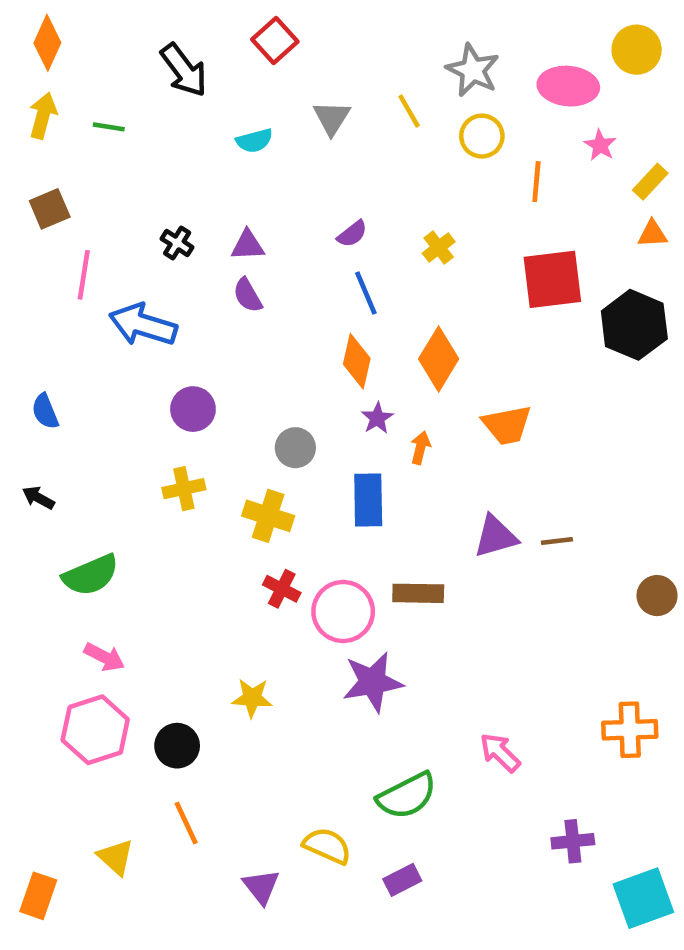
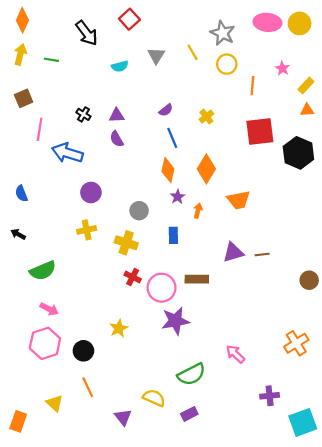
pink ellipse: (568, 86) -> (267, 22), moved
blue rectangle: (368, 500) -> (173, 235), size x0.7
yellow star: (252, 698) -> (119, 328), turned -30
orange cross: (630, 730) -> (296, 343), turned -30

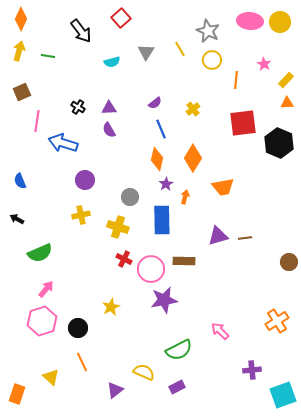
blue rectangle: (173, 235) -> (162, 220), size x1.8
pink arrow: (49, 309) -> (46, 289), turned -78
purple triangle: (123, 417) -> (115, 390), turned 30

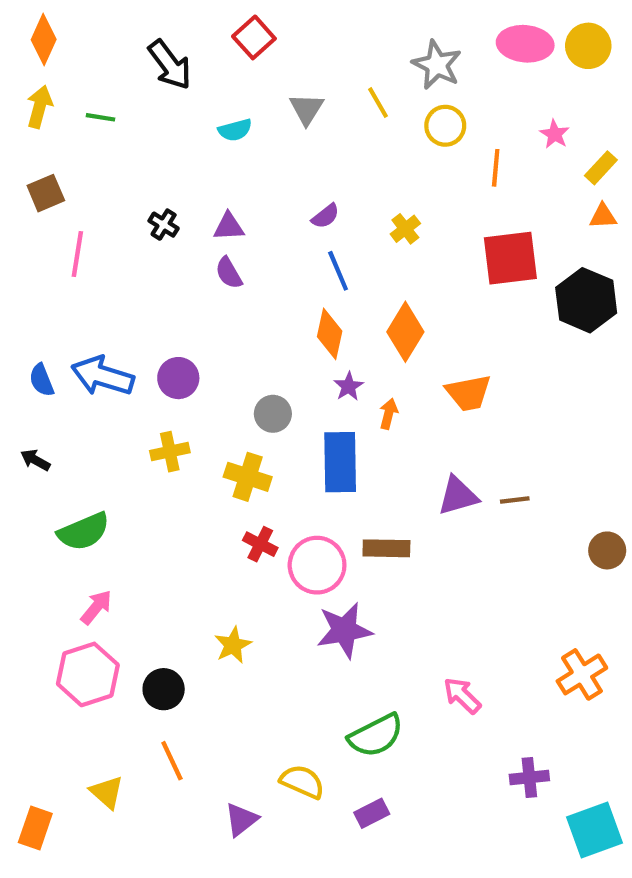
blue arrow: (63, 143) -> (103, 376), moved

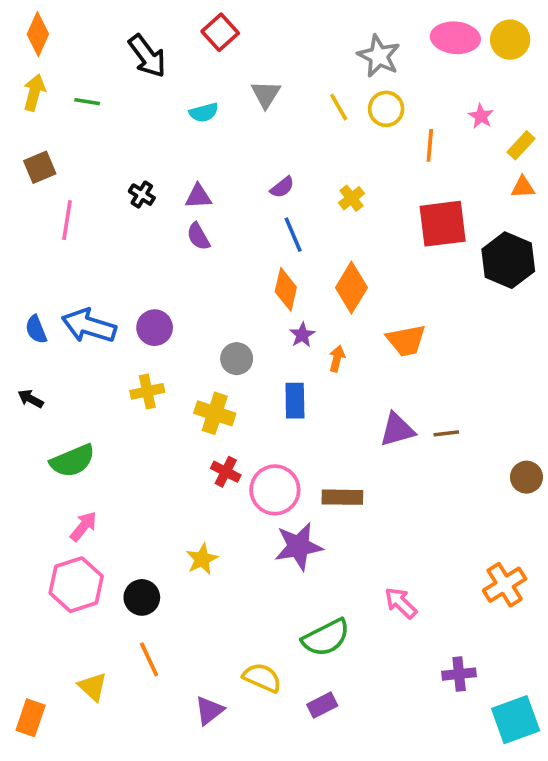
yellow line: (378, 103) -> (339, 107), moved
blue rectangle: (340, 462) -> (295, 401), size x0.7
brown rectangle: (386, 548) -> (342, 497), moved

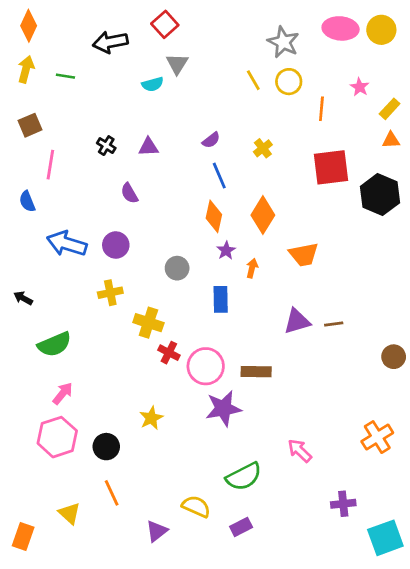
black arrow: (147, 56) -> (110, 42), turned 116
gray triangle: (266, 94) -> (177, 64), moved
purple semicircle: (198, 236) -> (129, 193), moved
blue semicircle: (36, 329) -> (27, 201), moved
yellow cross: (215, 413) -> (148, 323), moved

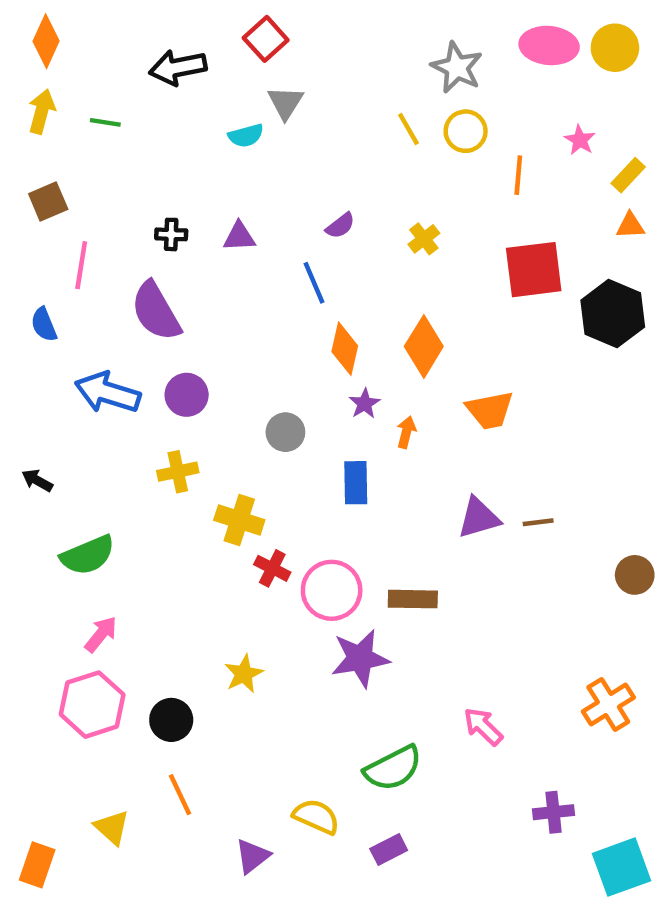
black cross: (106, 146) -> (171, 234), turned -30
blue line: (219, 176) -> (314, 283), moved
purple semicircle: (129, 193) -> (156, 311), moved, size x1.8

